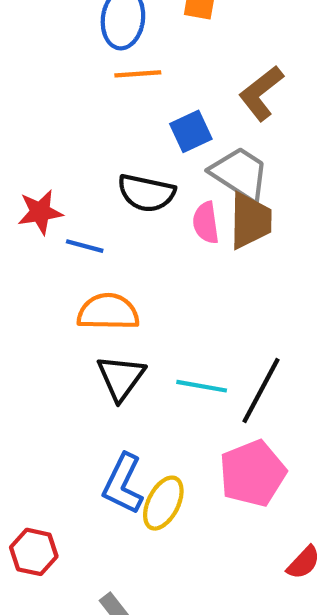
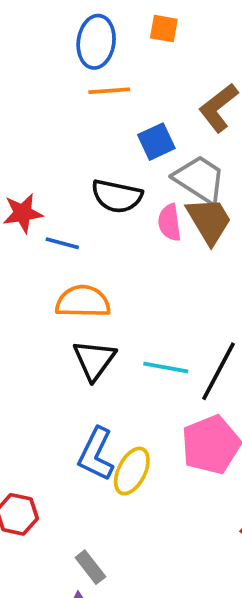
brown trapezoid: (250, 221) -> (209, 221), turned -32

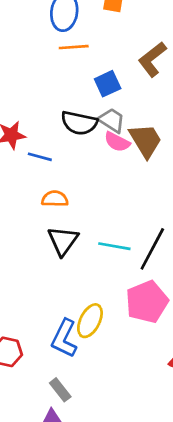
gray trapezoid: (200, 179) -> (112, 120), moved, size x0.7
pink semicircle: (170, 223) -> (117, 142), turned -55
orange semicircle: (83, 302) -> (55, 199), size x0.7
blue L-shape: (96, 454) -> (64, 338), moved

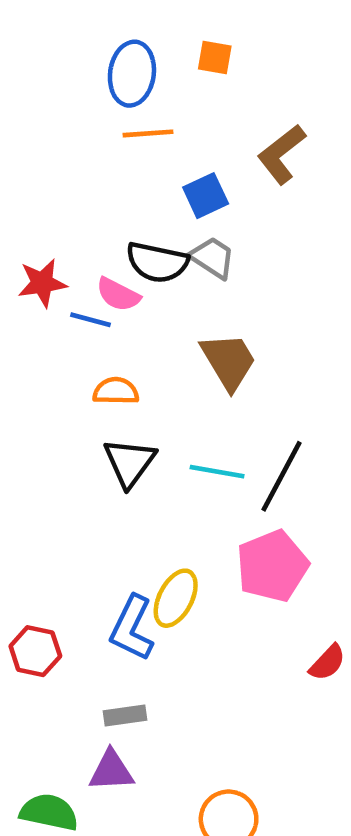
brown trapezoid: (146, 141) -> (229, 361), moved
pink semicircle: (117, 142) -> (118, 294), moved
gray rectangle: (60, 390) -> (125, 716), turned -60

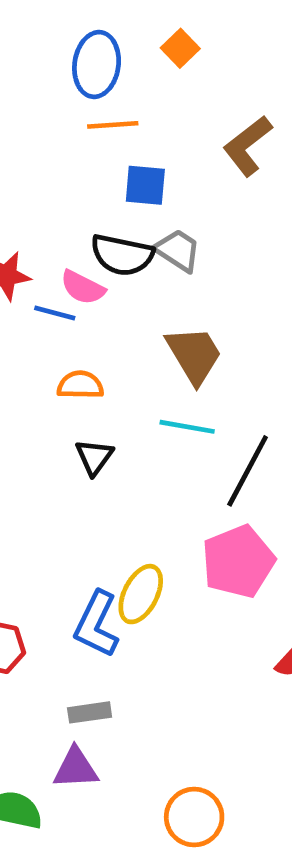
orange square: (215, 58) -> (180, 48), turned 36
blue square: (206, 196) -> (145, 185), moved, turned 30
black triangle: (130, 462) -> (94, 457), size x0.7
cyan line: (217, 472) -> (187, 427), moved

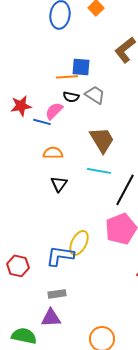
orange line: (113, 125) -> (67, 77), moved
black semicircle: (122, 255) -> (71, 97), size x0.6
pink semicircle: (83, 287) -> (54, 111), turned 108
blue L-shape: (97, 624) -> (60, 256), turned 72

